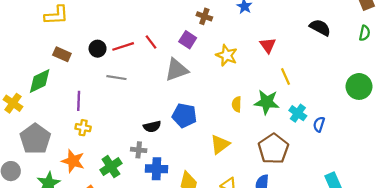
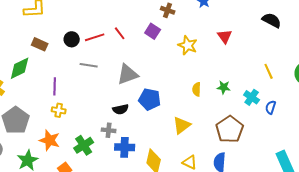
gray triangle: (177, 70) -> (128, 74), moved
yellow line: (286, 76) -> (269, 71), moved
green star: (267, 102) -> (224, 87), size x0.6

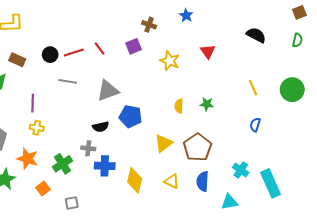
purple square: (153, 31) -> (134, 46), turned 35
cyan cross: (252, 97) -> (241, 170), moved
brown pentagon: (230, 129) -> (197, 147), moved

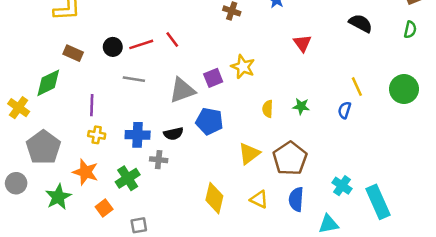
purple square: (134, 46) -> (213, 78), moved
yellow star: (170, 61) -> (243, 67), moved
blue semicircle: (255, 125) -> (344, 110), moved
blue cross: (105, 166) -> (138, 135), moved

